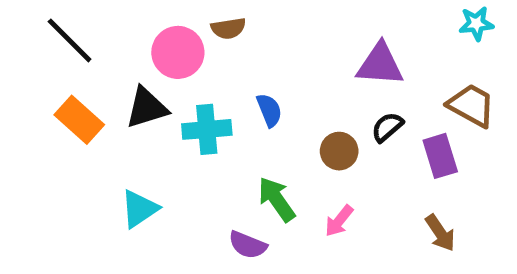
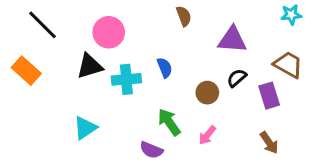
brown semicircle: (228, 28) -> (184, 16), moved, turned -102
orange rectangle: (79, 120) -> (26, 71), moved

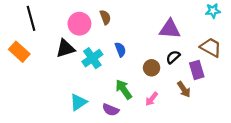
brown semicircle: (184, 16) -> (105, 17), moved
black line: (42, 25) -> (31, 18), turned 30
cyan cross: (126, 79) -> (92, 58), turned -30
cyan triangle: (85, 128) -> (78, 102), moved
brown arrow: (269, 143) -> (184, 89), moved

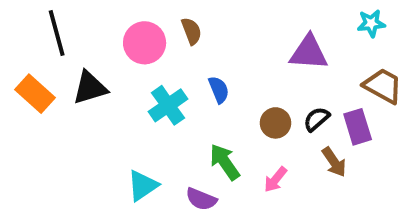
cyan star: (213, 11) -> (371, 23), moved
black triangle: (65, 48) -> (90, 88), moved
black semicircle: (173, 57) -> (316, 119), moved

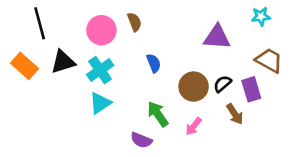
cyan cross: (168, 105) -> (100, 70), moved
brown circle: (275, 123) -> (194, 87), size x1.4
cyan triangle: (143, 185) -> (100, 103), moved

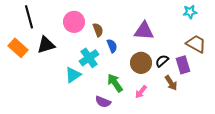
brown semicircle: (134, 22) -> (98, 30), moved
purple triangle: (217, 37) -> (144, 31), moved
cyan cross: (100, 70) -> (89, 58), moved

